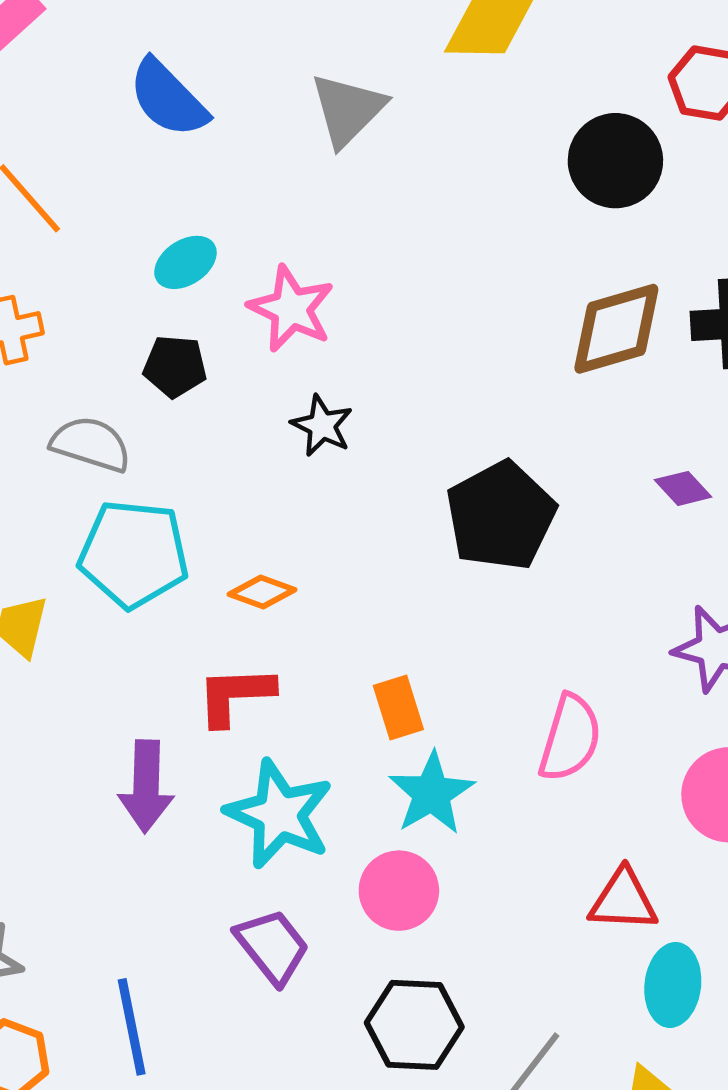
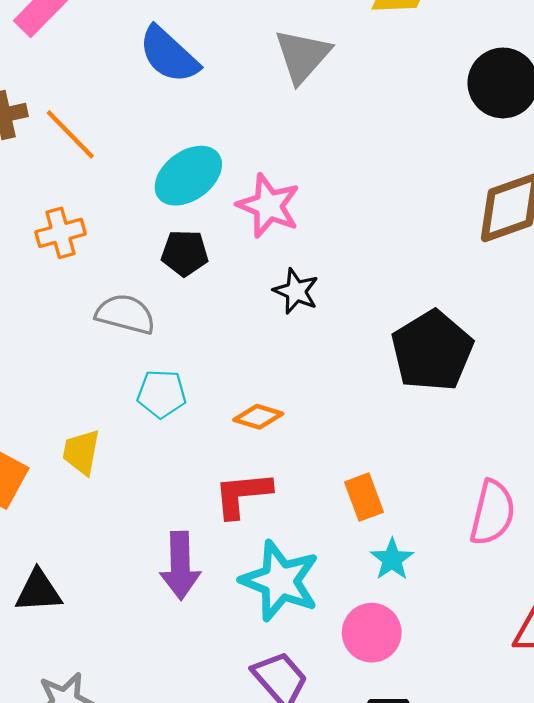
cyan ellipse: (185, 262) -> (188, 176), size x1.5
cyan pentagon: (134, 554) -> (162, 394), size x0.6
cyan star: (432, 793) -> (392, 559), size x0.7

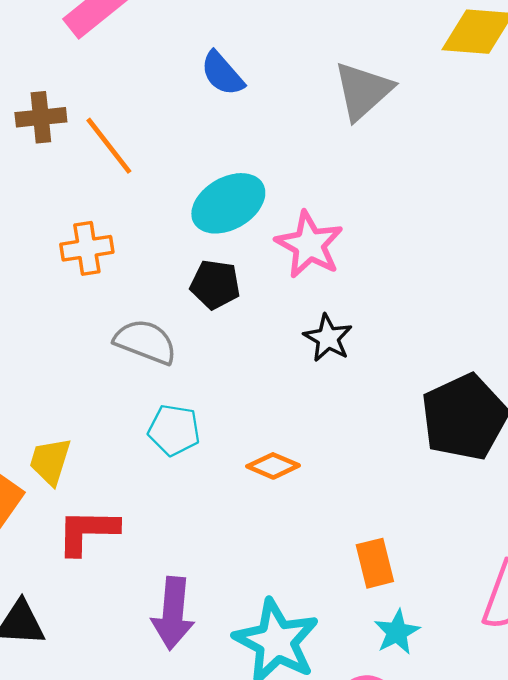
blue semicircle: (169, 55) -> (222, 74), size x0.7
yellow trapezoid: (81, 452) -> (50, 461), moved
red L-shape: (242, 495) -> (87, 532), moved

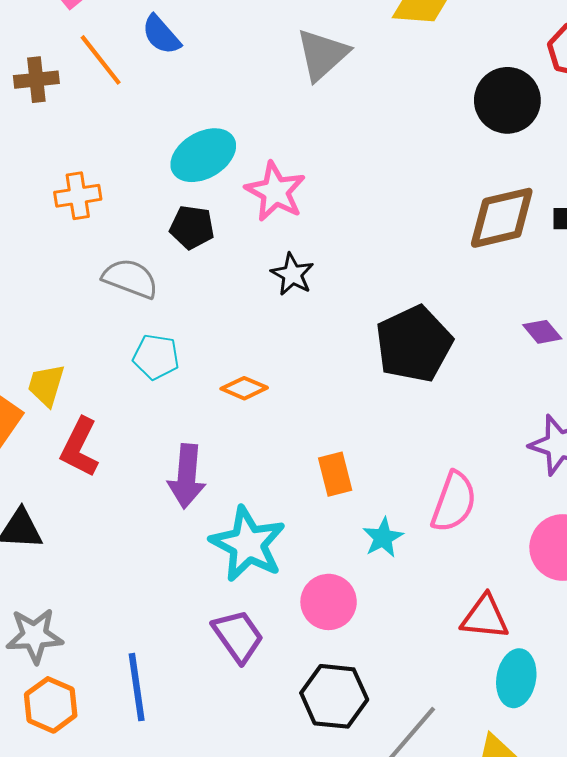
blue semicircle: (222, 74) -> (161, 35), moved
orange line: (109, 146) -> (101, 60), moved
red L-shape: (87, 532) -> (80, 447), turned -64
purple arrow: (173, 613) -> (187, 476), moved
cyan star: (397, 632) -> (383, 538), moved

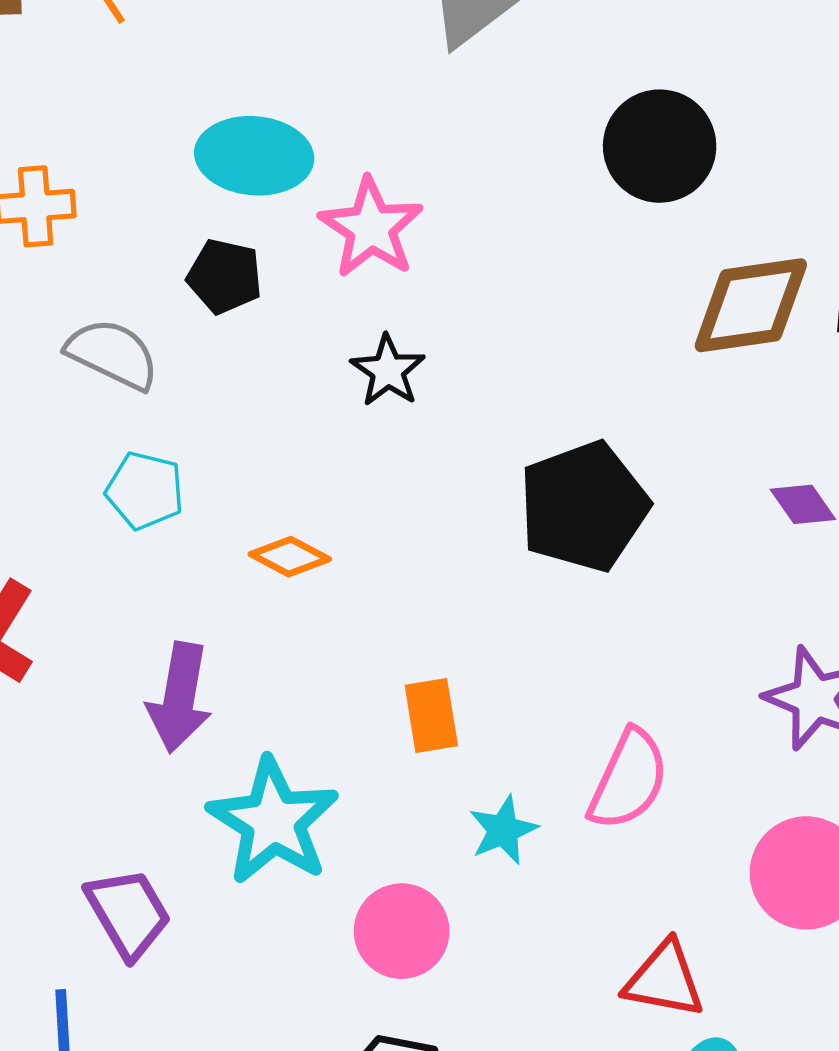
black circle: (507, 100) -> (660, 146), moved
cyan ellipse: (203, 155) -> (254, 156), turned 30
purple trapezoid: (238, 636) -> (128, 913), moved

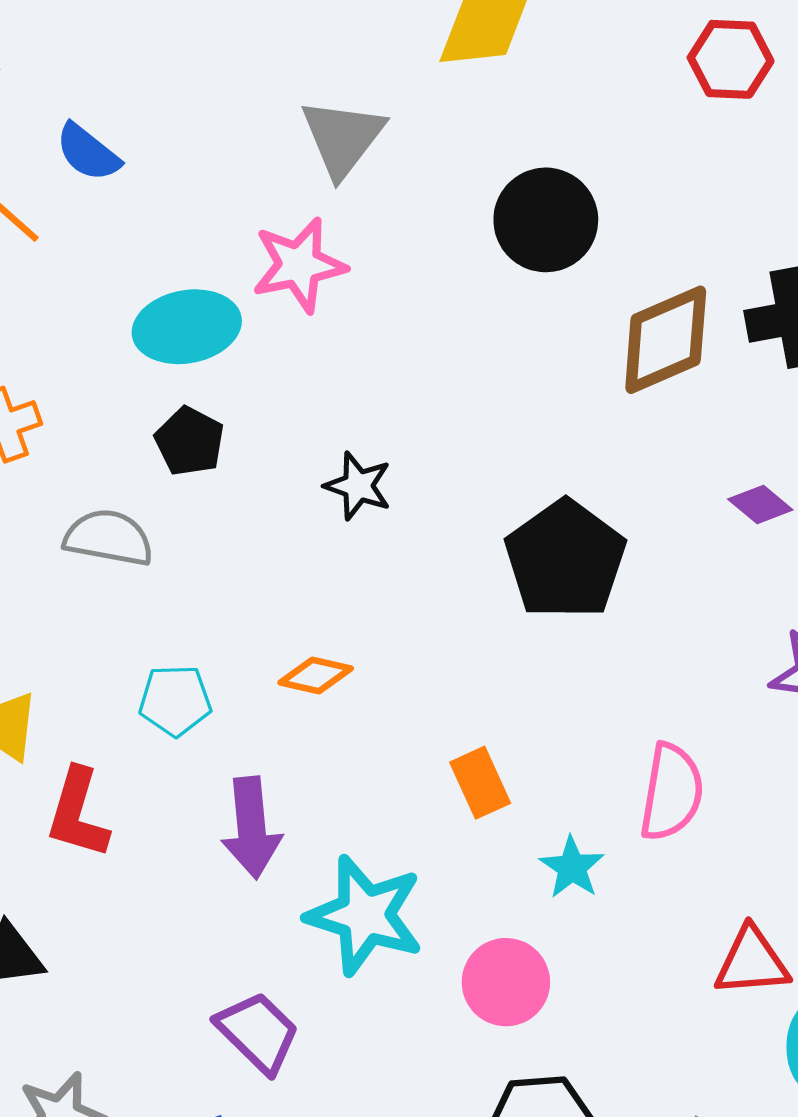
pink star: (371, 228) -> (299, 265), moved, turned -30
black pentagon: (225, 276) -> (190, 441), turned 30
cyan pentagon: (145, 491) -> (175, 700), moved

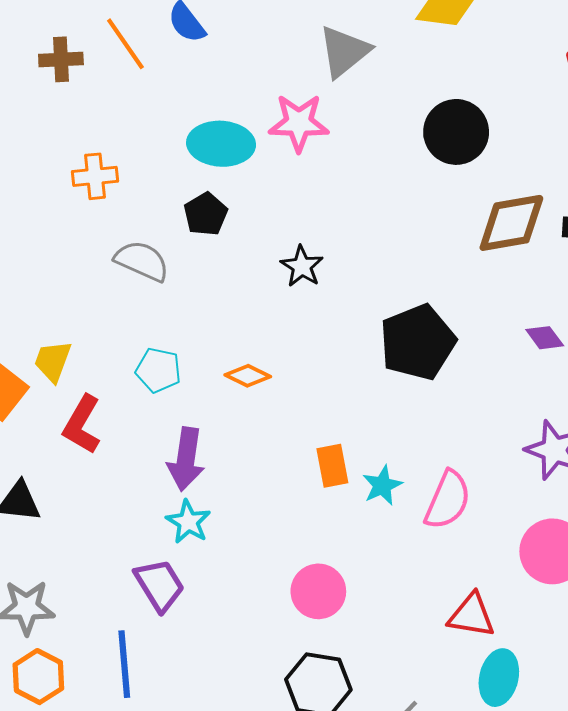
cyan star: (572, 867) -> (382, 485), moved
cyan star: (365, 915) -> (188, 522), moved, size x0.6

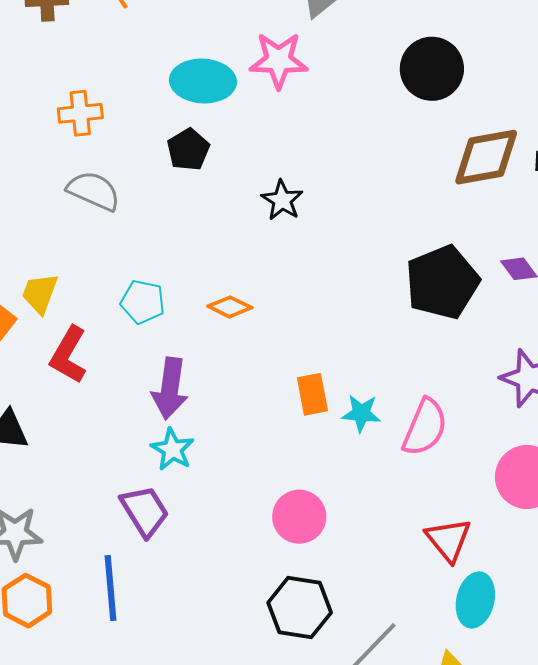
gray semicircle: (142, 261) -> (94, 191), moved
black pentagon: (418, 342) -> (442, 282), moved
cyan star: (382, 485) -> (361, 413), turned 30
red triangle: (472, 616) -> (449, 540), turned 42

